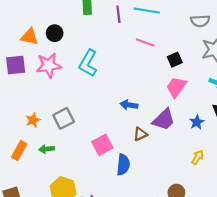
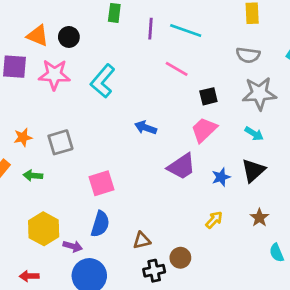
blue arrow: (129, 105) -> (146, 128), moved
brown triangle: (140, 134) -> (142, 240), moved
blue semicircle: (123, 165) -> (100, 224), moved

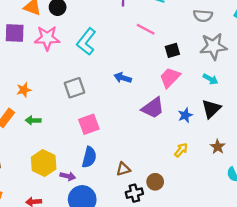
gray square: (60, 142) -> (75, 88), moved

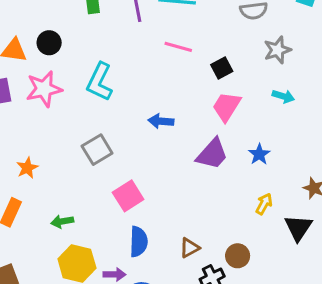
gray star: (213, 46) -> (277, 50), size x0.7
black triangle: (211, 109) -> (298, 228), moved
green arrow: (33, 120) -> (62, 221), moved

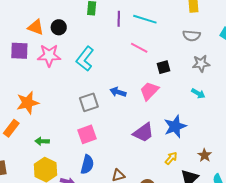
pink trapezoid: (227, 107) -> (149, 91), moved
gray square: (97, 150) -> (89, 102), moved
purple trapezoid: (212, 154) -> (143, 133), moved
blue star: (259, 154) -> (175, 126), size x1.6
orange star: (27, 168) -> (28, 103), size x1.6

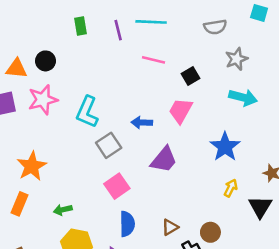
cyan L-shape: (85, 59) -> (87, 112), moved
cyan arrow: (198, 93) -> (243, 97), size x1.5
purple trapezoid: (143, 133) -> (164, 160), moved

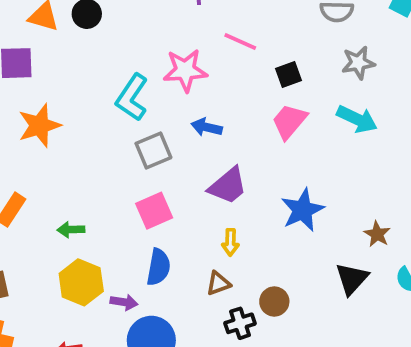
pink star: (43, 100) -> (185, 70), moved
pink trapezoid: (181, 111) -> (289, 121), moved
blue star: (225, 147) -> (303, 210), moved
orange star: (32, 166) -> (39, 126), moved
yellow arrow: (231, 188) -> (230, 242), moved, turned 144

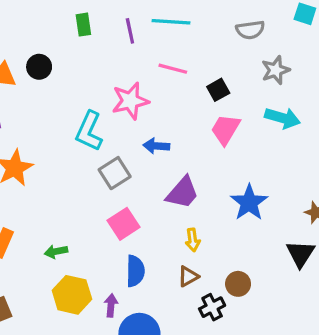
purple arrow: (124, 302) -> (111, 305), turned -85

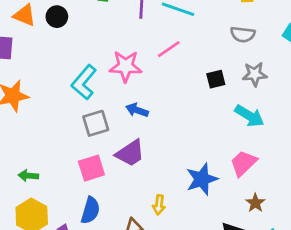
pink line: (173, 69) -> (169, 49), turned -65
black square: (218, 90) -> (216, 79), moved
pink trapezoid: (226, 129) -> (243, 163), moved
purple trapezoid: (183, 193) -> (130, 153), moved
yellow arrow: (193, 240) -> (159, 205), moved

